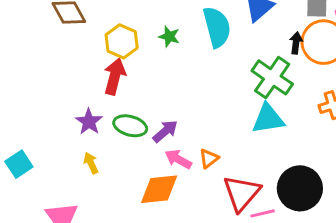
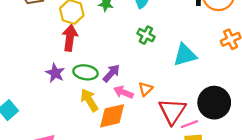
green cross: (272, 77) -> (146, 35), moved, size x0.6
yellow arrow: (91, 163) -> (89, 100), moved, size x1.5

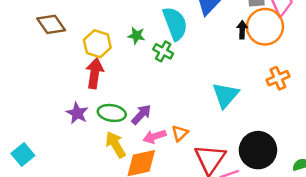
green cross: (146, 35) -> (163, 51), moved
cyan triangle: (185, 55) -> (226, 95), turned -35
pink arrow: (123, 92) -> (155, 136), turned -42

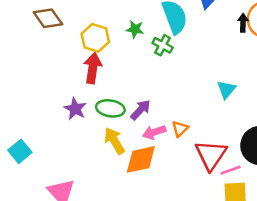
cyan triangle: (226, 95) -> (226, 90), size x0.7

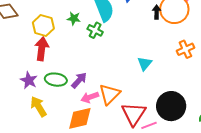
orange triangle: (180, 129) -> (110, 94), size x1.6
yellow arrow: (114, 141) -> (38, 106), moved

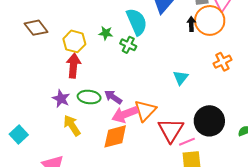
purple arrow: (79, 80) -> (113, 97), turned -96
pink arrow: (90, 97) -> (125, 114), size x1.4

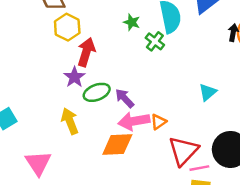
yellow hexagon: (74, 41) -> (67, 27), moved
green ellipse: (89, 97) -> (97, 92), turned -40
purple star: (61, 99) -> (74, 77), moved
orange triangle: (145, 111) -> (159, 122), size x0.6

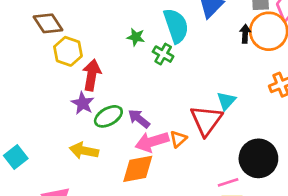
yellow arrow: (70, 121) -> (84, 151), turned -50
red triangle: (183, 151) -> (206, 120), moved

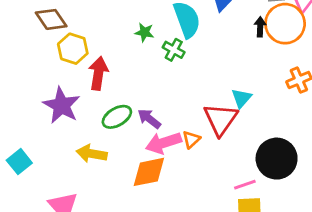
purple star: (83, 103) -> (61, 105), moved, size x1.5

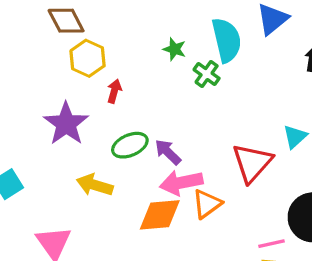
red arrow: (98, 73) -> (114, 91), size x0.6
cyan triangle: (241, 98) -> (295, 137), moved
orange triangle: (191, 139) -> (207, 204), moved, size x1.4

